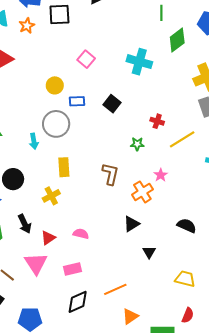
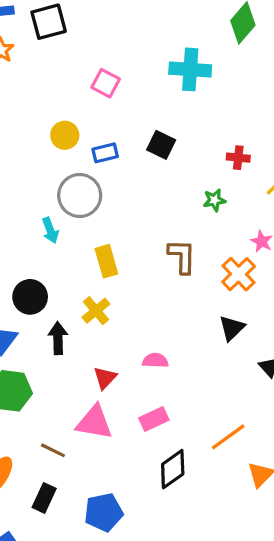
black arrow: (25, 224) -> (58, 338), moved, turned -144
pink triangle: (36, 264) -> (94, 422), turned -35

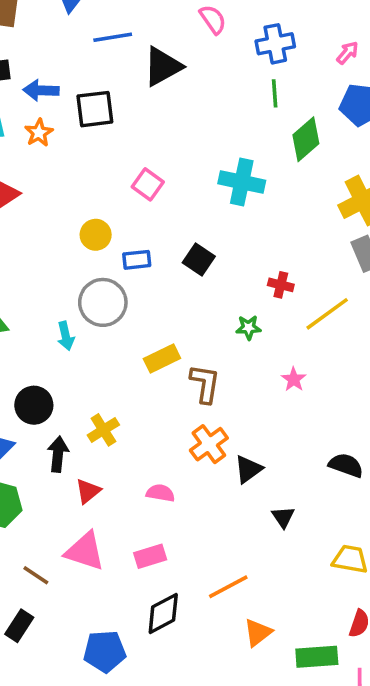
yellow rectangle: (106, 261) -> (162, 359), moved, turned 72
orange cross: (239, 274) -> (209, 444), moved
red triangle: (105, 378) -> (88, 491), moved
blue pentagon: (104, 512) -> (105, 651), moved

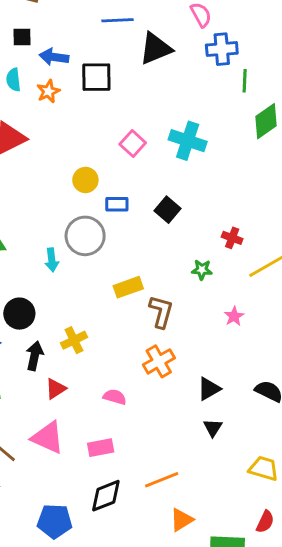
blue cross: (275, 44) -> (222, 49), moved
cyan cross: (242, 182) -> (188, 141), moved
black triangle: (248, 469) -> (209, 389), moved

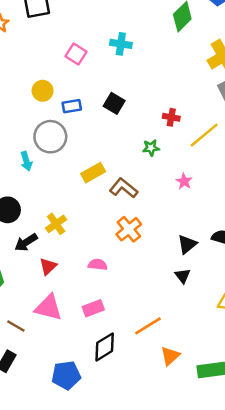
cyan cross: (188, 141) -> (121, 44), size x0.7
brown L-shape: (161, 312) -> (124, 188), turned -56
black arrow: (35, 356) -> (26, 242), turned -125
black triangle: (209, 389) -> (187, 244), moved

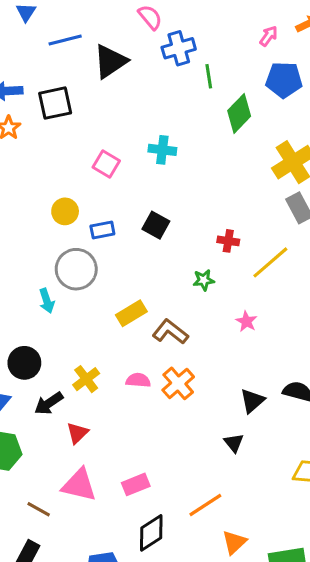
pink semicircle: (98, 265) -> (138, 380), moved
black triangle: (183, 276) -> (234, 443), moved

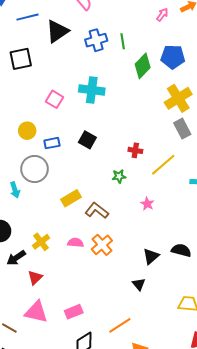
blue cross: (179, 48) -> (96, 40), moved
blue pentagon: (284, 80) -> (173, 57), moved
cyan cross: (162, 150) -> (92, 90), size x1.4

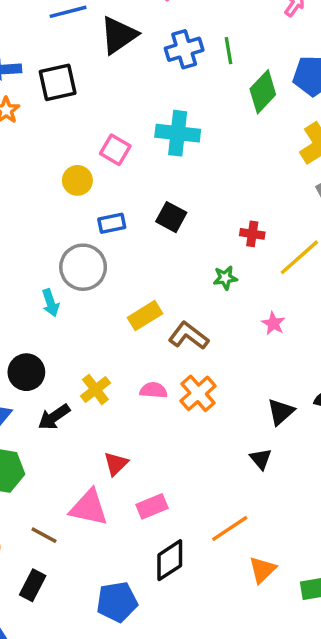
yellow circle: (27, 131) -> (77, 180), moved
red triangle: (35, 277) -> (116, 464), moved

